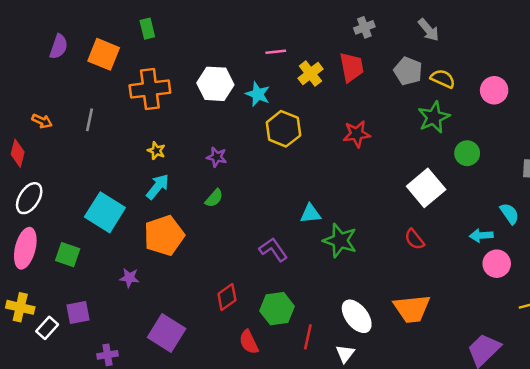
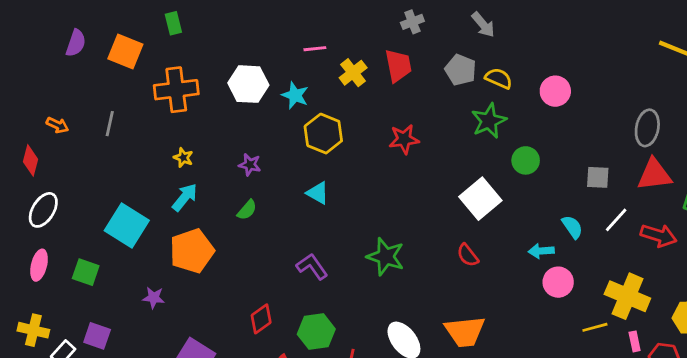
cyan triangle: (310, 214) -> (318, 193), moved, turned 35
pink ellipse: (25, 248) -> (39, 265), size x0.7
purple square: (78, 312) -> (97, 336), turned 30

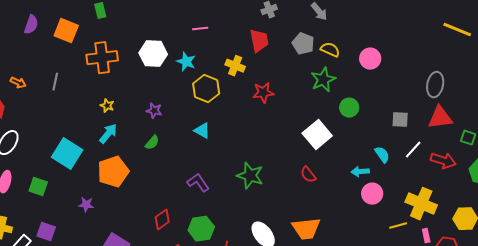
yellow cross: (353, 73) -> (235, 66), moved, turned -30

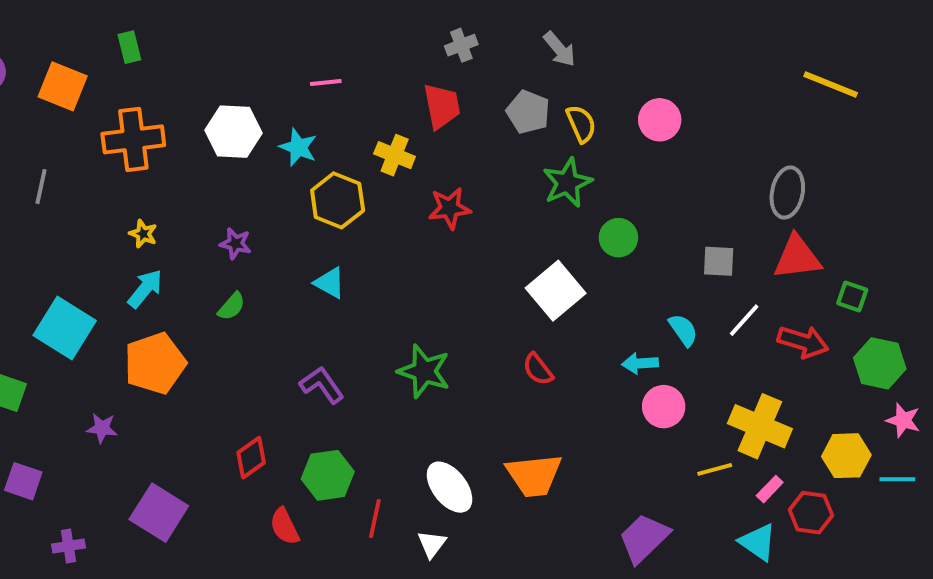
yellow semicircle: (330, 50) -> (581, 124), turned 42
pink circle: (370, 59) -> (660, 120), moved
pink rectangle: (426, 236) -> (770, 489), turned 56

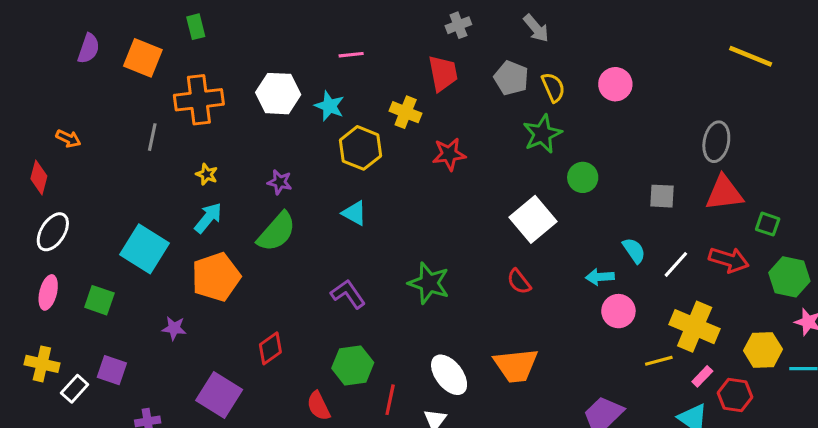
gray line: (41, 187) -> (152, 137), moved
green semicircle: (232, 306) -> (277, 232), size x1.8
white line: (744, 320) -> (676, 264), moved
red diamond: (251, 458) -> (270, 348), moved

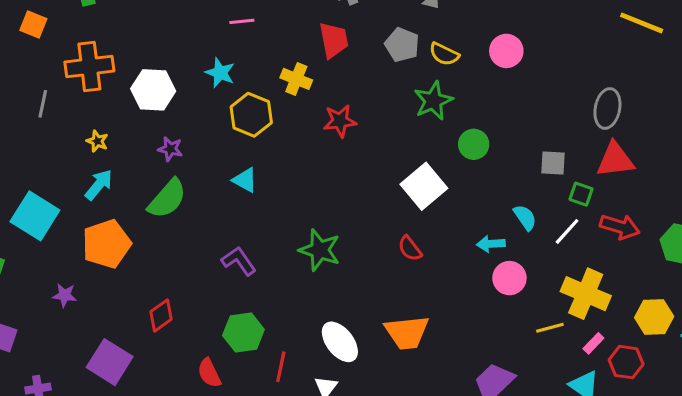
orange square: (143, 58) -> (33, 24), size x0.7
yellow semicircle: (553, 87) -> (444, 54), turned 140
white hexagon: (278, 94) -> (153, 90), moved
green square: (768, 224) -> (581, 194), moved

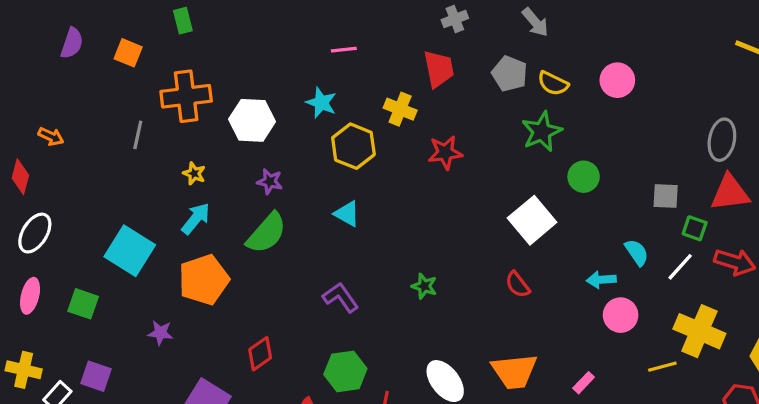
green star: (320, 250) -> (424, 286), size x0.6
pink rectangle: (593, 343) -> (584, 383), moved

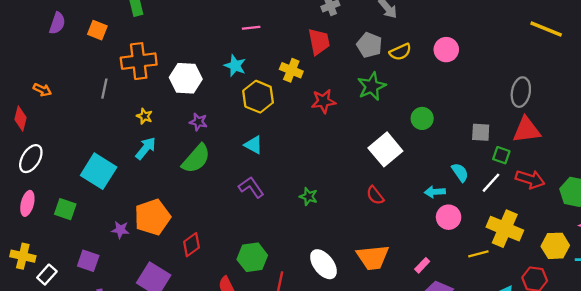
yellow semicircle: (553, 83) -> (400, 52), turned -50
green star: (542, 132) -> (372, 86), moved
orange pentagon: (204, 280) -> (152, 217), moved
purple L-shape: (341, 297) -> (251, 187), moved
purple square: (96, 376) -> (88, 261), moved

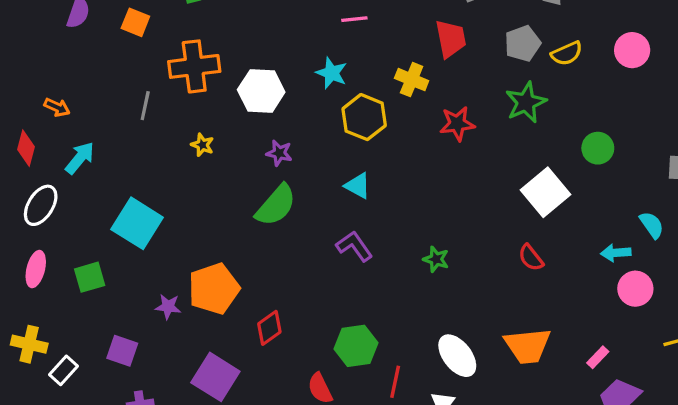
gray pentagon: (369, 45) -> (523, 44), turned 30
cyan arrow: (146, 148) -> (80, 158), moved
green square: (65, 209) -> (90, 277), turned -35

